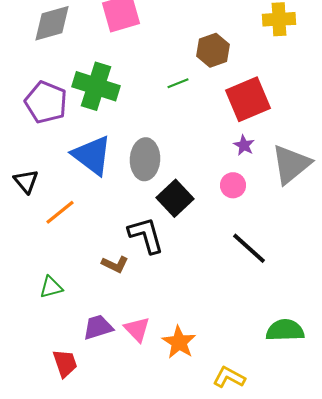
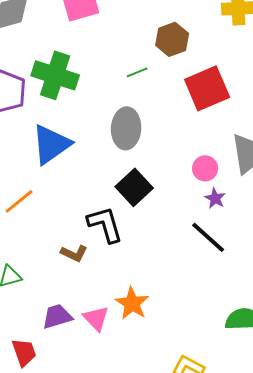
purple star: (244, 145) -> (215, 198), moved
blue triangle: (92, 155) -> (51, 144), turned 48
gray ellipse: (145, 159) -> (126, 128), moved
pink circle: (233, 185) -> (205, 168), moved
orange star: (179, 342) -> (132, 303), moved

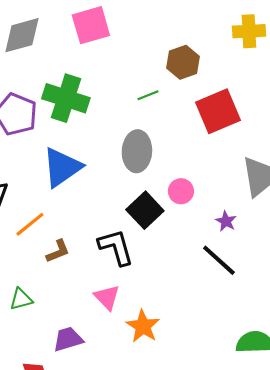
pink circle: (205, 168) -> (181, 191), moved
brown L-shape: (74, 253) -> (58, 251), moved, turned -48
pink triangle: (96, 318) -> (107, 297), moved

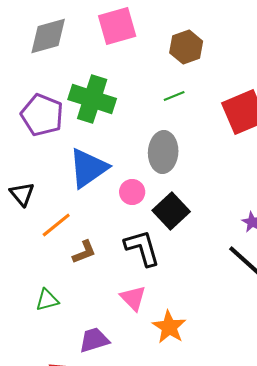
brown hexagon: (183, 62) -> (186, 47), moved
pink circle: (181, 191) -> (132, 192), moved

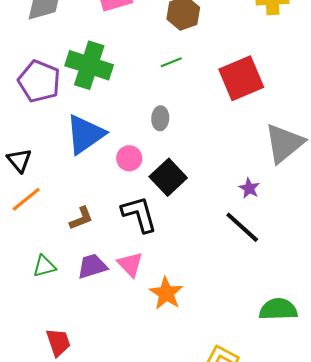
gray ellipse: (163, 152) -> (160, 118), size x0.6
orange line: (56, 225) -> (26, 199), moved
purple trapezoid: (94, 340) -> (92, 266), moved

